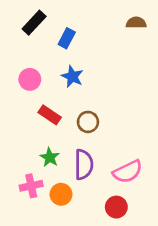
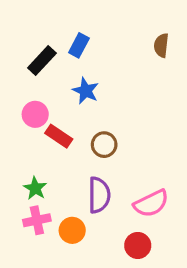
black rectangle: (34, 23) -> (42, 61), moved
brown semicircle: (136, 23) -> (161, 45), moved, turned -84
pink circle: (30, 79) -> (35, 114), moved
green star: (50, 157) -> (35, 188), moved

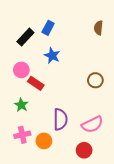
brown circle: (104, 145) -> (95, 80), moved
green star: (35, 188) -> (21, 105), moved

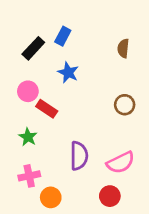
brown semicircle: (98, 28) -> (123, 48), moved
orange circle: (44, 141) -> (51, 197), moved

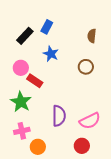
brown circle: (125, 105) -> (86, 67), moved
green star: (28, 137) -> (21, 102), size x1.5

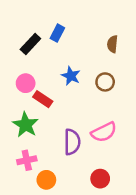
blue star: (51, 54) -> (71, 76), moved
pink semicircle: (90, 121) -> (104, 132), moved

